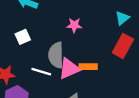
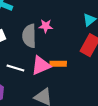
gray semicircle: (56, 55) -> (29, 36), moved

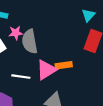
pink star: (46, 26) -> (16, 33), moved

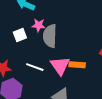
pink triangle: (46, 70) -> (60, 66), turned -45

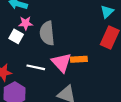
pink star: (39, 25) -> (26, 23), moved
white square: (20, 35) -> (16, 36), turned -32

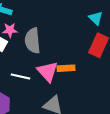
cyan triangle: (107, 12) -> (96, 18), turned -32

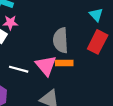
gray semicircle: (33, 41) -> (61, 40), moved

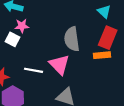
orange rectangle: (64, 63) -> (102, 55), moved

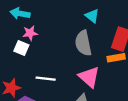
cyan triangle: (104, 12) -> (92, 16), moved
pink triangle: (59, 65) -> (89, 77), moved

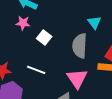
pink star: (30, 33) -> (23, 23), moved
white square: (21, 48) -> (44, 38), moved

